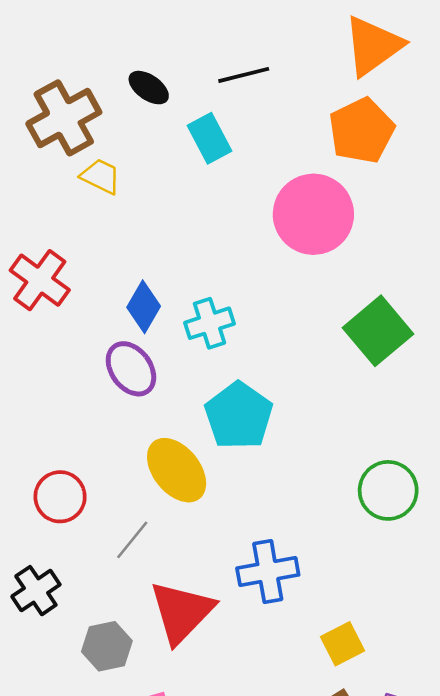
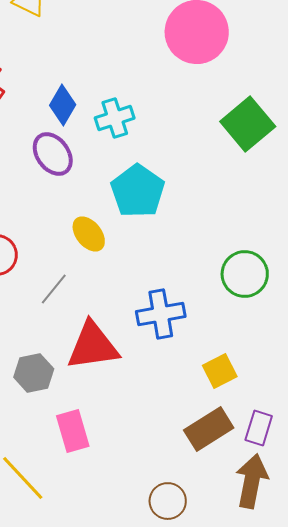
yellow ellipse: (177, 470) -> (89, 234), size x0.7
green circle: (388, 490) -> (245, 274), moved
red triangle: (182, 612) -> (93, 346), turned 38

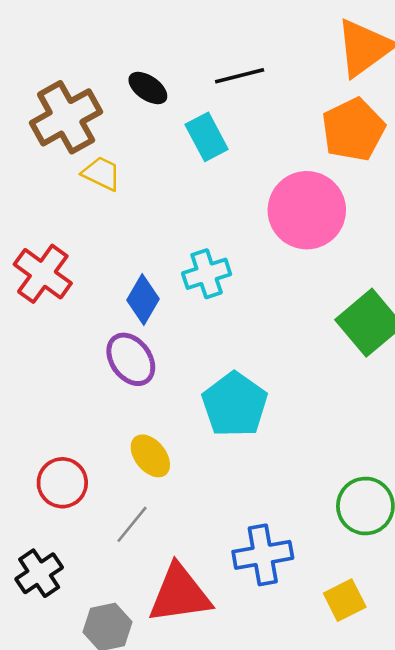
cyan cross: (115, 118) -> (207, 274), moved
yellow ellipse: (89, 234) -> (150, 456), moved
yellow square: (220, 371) -> (345, 600), moved

